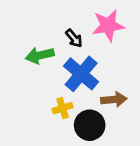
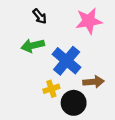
black arrow: (74, 38) -> (40, 16), moved

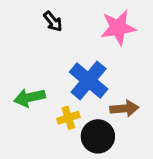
green arrow: (33, 46) -> (30, 98), moved

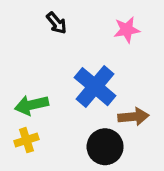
pink star: (118, 28) -> (127, 30), size x0.7
yellow cross: (68, 118) -> (26, 140), moved

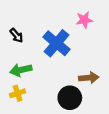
black arrow: (57, 23) -> (16, 35), moved
blue cross: (95, 87) -> (56, 43), moved

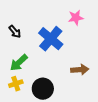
green arrow: (21, 70) -> (19, 63), turned -30
black circle: (70, 98) -> (43, 89), moved

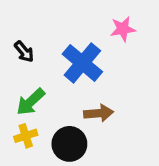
brown arrow: (80, 70) -> (99, 113), moved

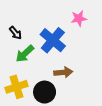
green arrow: (31, 102) -> (25, 54), moved
yellow cross: (26, 136) -> (17, 87), size x1.5

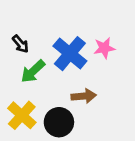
pink star: (79, 18) -> (104, 48), moved
yellow cross: (17, 87) -> (22, 115), turned -30

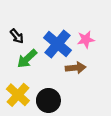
brown arrow: (84, 96) -> (76, 68), moved

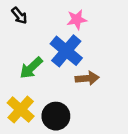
black arrow: (17, 36) -> (19, 16), moved
pink star: (86, 40) -> (77, 20), moved

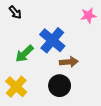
pink star: (77, 20) -> (88, 15), moved
black circle: (56, 116) -> (60, 86), moved

